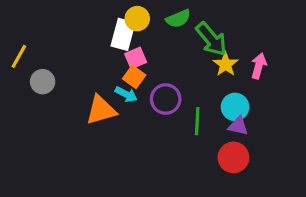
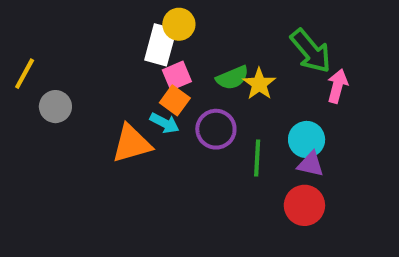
green semicircle: (178, 19) -> (232, 78), moved
green arrow: (211, 39) -> (311, 51), moved
yellow star: (226, 64) -> (259, 84), moved

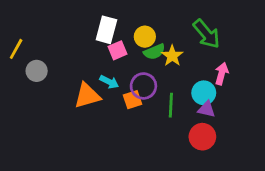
yellow circle: (179, 24) -> (145, 37), moved
pink arrow: (337, 86) -> (222, 74), moved
orange square: (175, 100) -> (132, 100), moved, turned 36

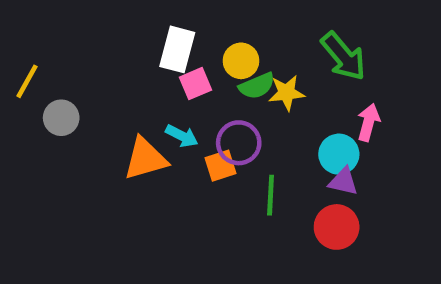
yellow star: (172, 56) -> (287, 93), turned 30
green line: (171, 105) -> (271, 195), moved

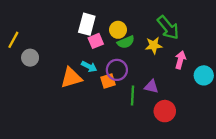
yellow star: (287, 93) -> (154, 45), moved
cyan circle: (339, 154) -> (204, 75), moved
purple triangle: (343, 181) -> (151, 87), moved

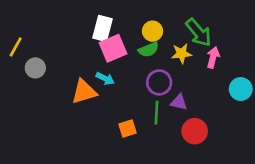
yellow circle: (118, 30) -> (153, 31), moved
pink square: (96, 41) -> (113, 48), size x1.5
pink arrow: (180, 60) -> (213, 57), moved
purple circle: (117, 70) -> (159, 82), moved
orange square: (108, 81) -> (128, 129), moved

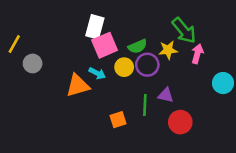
yellow circle: (153, 31) -> (124, 67), moved
purple circle: (159, 82) -> (147, 65), moved

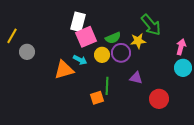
pink arrow: (197, 54) -> (181, 47), moved
green line: (145, 105) -> (107, 86), moved
red circle: (180, 122) -> (159, 99), moved

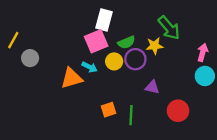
white rectangle: (78, 22) -> (104, 20), moved
green line: (107, 86) -> (131, 115), moved

